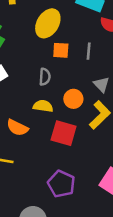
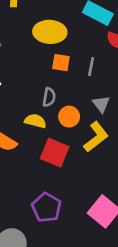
yellow ellipse: (48, 23) -> (50, 32), turned 56
gray semicircle: (45, 77) -> (49, 97), moved

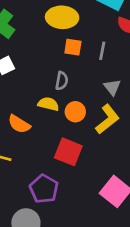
orange circle: (69, 117) -> (75, 112), moved
red square: (55, 153) -> (68, 152), moved
purple pentagon: (47, 207) -> (44, 189), moved

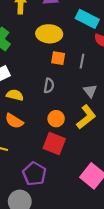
yellow semicircle: (48, 104) -> (15, 95), moved
orange circle: (75, 112) -> (56, 119), moved

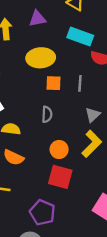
gray triangle: (90, 91) -> (93, 115), turned 32

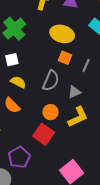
gray semicircle: (47, 114) -> (51, 81), size x1.5
gray triangle: (93, 115) -> (74, 92), moved

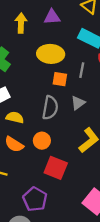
gray line: (86, 66) -> (82, 70), moved
gray triangle: (74, 92) -> (78, 103), moved
orange circle: (50, 112) -> (42, 141), moved

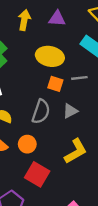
gray line: (82, 70) -> (79, 78), turned 64

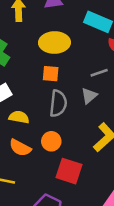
gray line: (79, 78) -> (99, 73), moved
orange square: (55, 84) -> (51, 74), moved

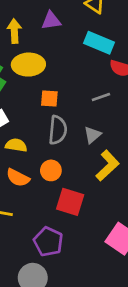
yellow ellipse: (54, 43) -> (28, 65), moved
gray triangle: (89, 96) -> (92, 135), moved

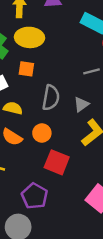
orange square: (49, 98) -> (26, 69), moved

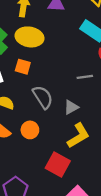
gray semicircle: (51, 98) -> (43, 97), turned -50
red square: (57, 162) -> (58, 164), moved

